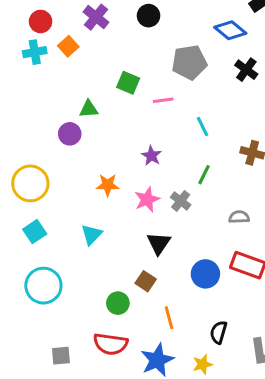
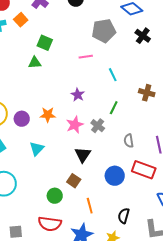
green square: (128, 83) -> (45, 43), moved
purple circle: (70, 134) -> (22, 119), moved
gray semicircle: (239, 217) -> (129, 141), moved, turned -96

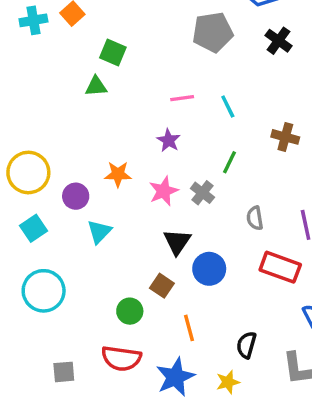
pink line: (86, 57) -> (182, 98), moved
purple circle: (22, 119) -> (76, 196), moved
blue circle: (115, 176) -> (209, 269), moved

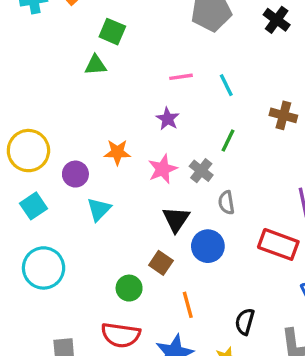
gray semicircle: (255, 218) -> (226, 203), moved

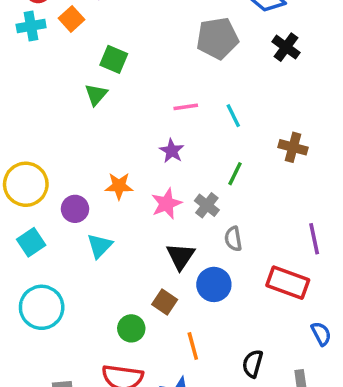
green triangle: (96, 65) -> (96, 95), turned -45

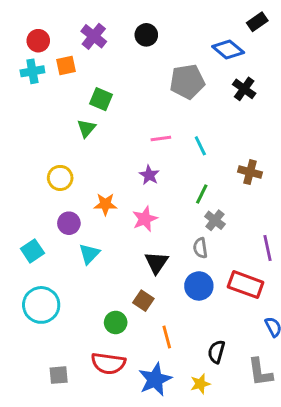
orange square: (71, 19) -> (66, 66), turned 30
yellow circle: (26, 184) -> (60, 178), moved, size x0.7
gray cross: (207, 205) -> (215, 220), moved
blue circle: (214, 284) -> (199, 286), moved

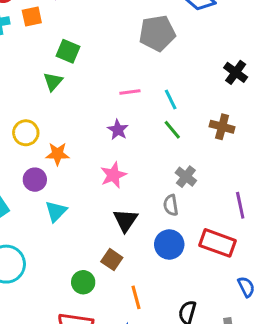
black cross: (244, 89) -> (236, 72), moved
green line: (202, 194) -> (172, 130), moved, turned -66
orange star: (105, 204) -> (57, 154), moved

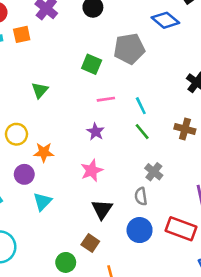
green square: (68, 51) -> (92, 64), moved

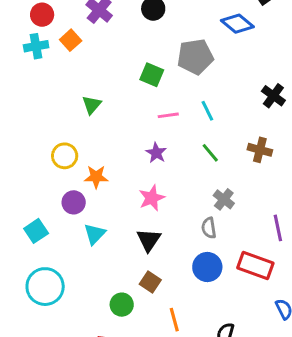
orange square: (22, 34) -> (71, 40), turned -30
cyan line: (141, 106) -> (207, 111), moved
black triangle: (102, 209) -> (149, 240), moved

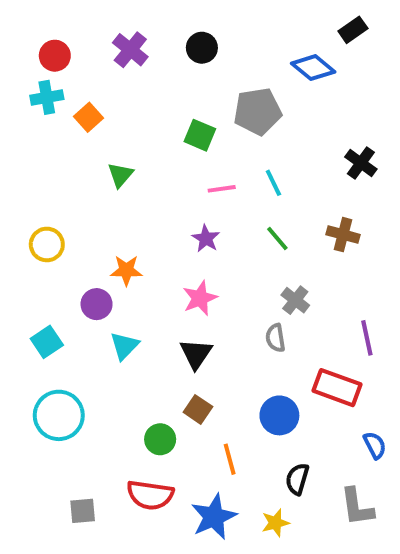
orange square: (71, 40) -> (89, 117), moved
yellow circle: (65, 156) -> (47, 244), moved
blue circle: (207, 267) -> (279, 415), moved

